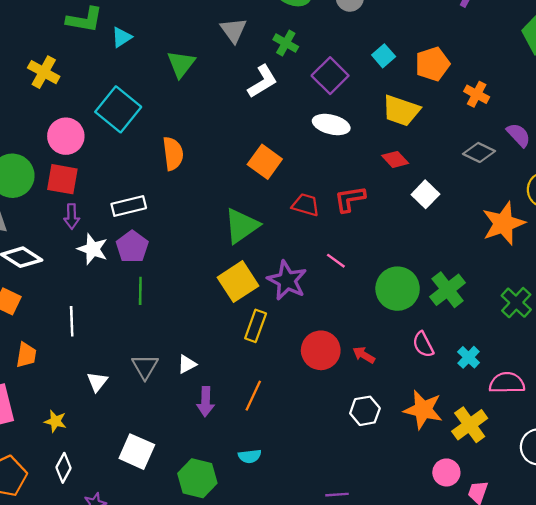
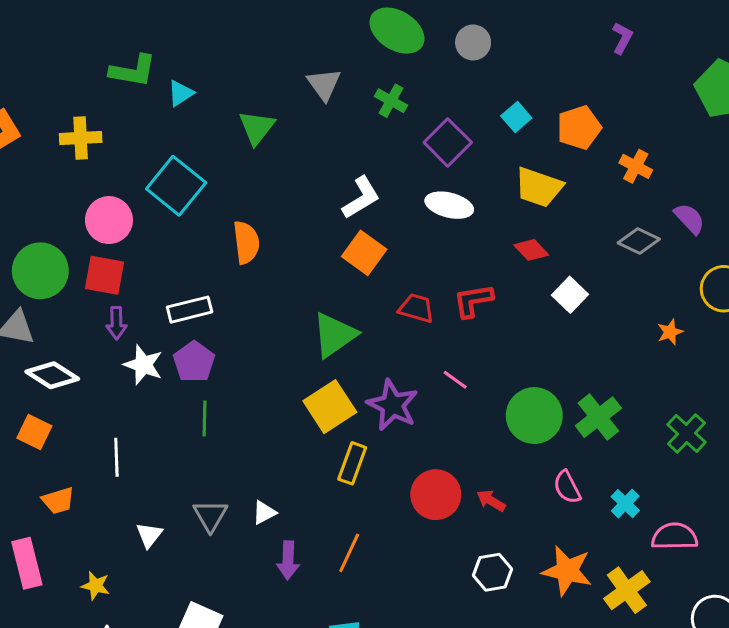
yellow cross: (44, 72) -> (81, 138), turned -32
white L-shape: (263, 81) -> (361, 198), moved
orange star: (503, 223) -> (670, 332), size x0.5
orange trapezoid: (26, 355) -> (58, 501), turned 64

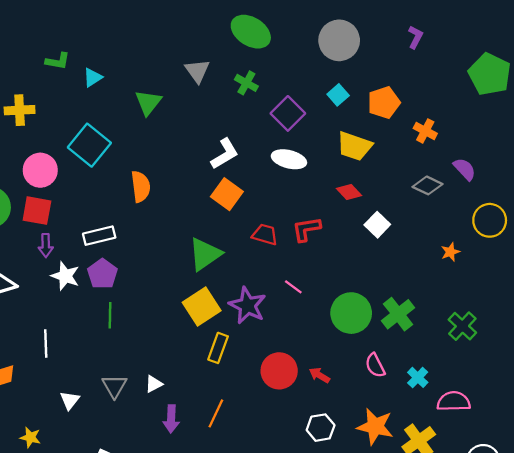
gray circle: (473, 42) -> (339, 40), moved, size x1.6
green L-shape: (133, 71) -> (58, 61), size x0.7

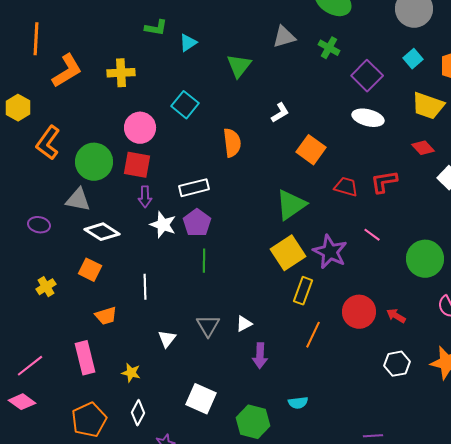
gray triangle: (197, 71) -> (284, 37), turned 50
cyan square: (89, 145) -> (185, 105), size x0.7
white L-shape: (225, 154) -> (280, 113), moved, size x0.7
orange line: (216, 413) -> (313, 335), moved

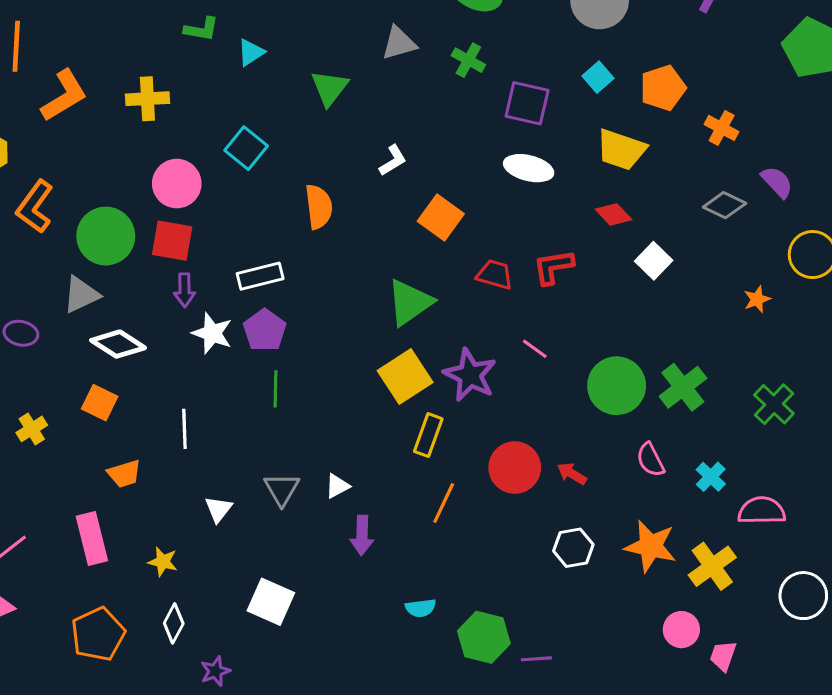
purple square: (367, 76) -> (527, 103), turned -32
gray triangle: (78, 200) -> (81, 295), turned -36
green hexagon: (253, 422) -> (484, 637), moved

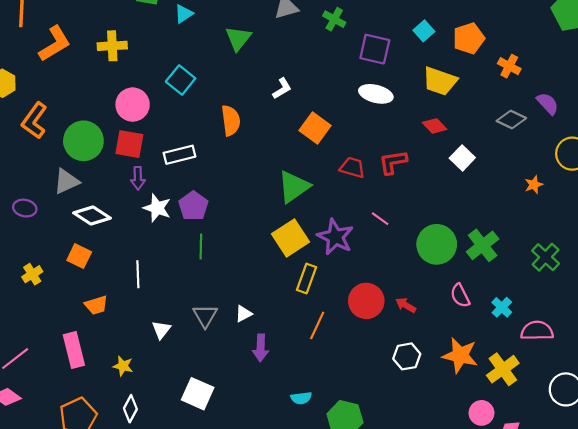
white rectangle: (260, 276) -> (180, 155), moved

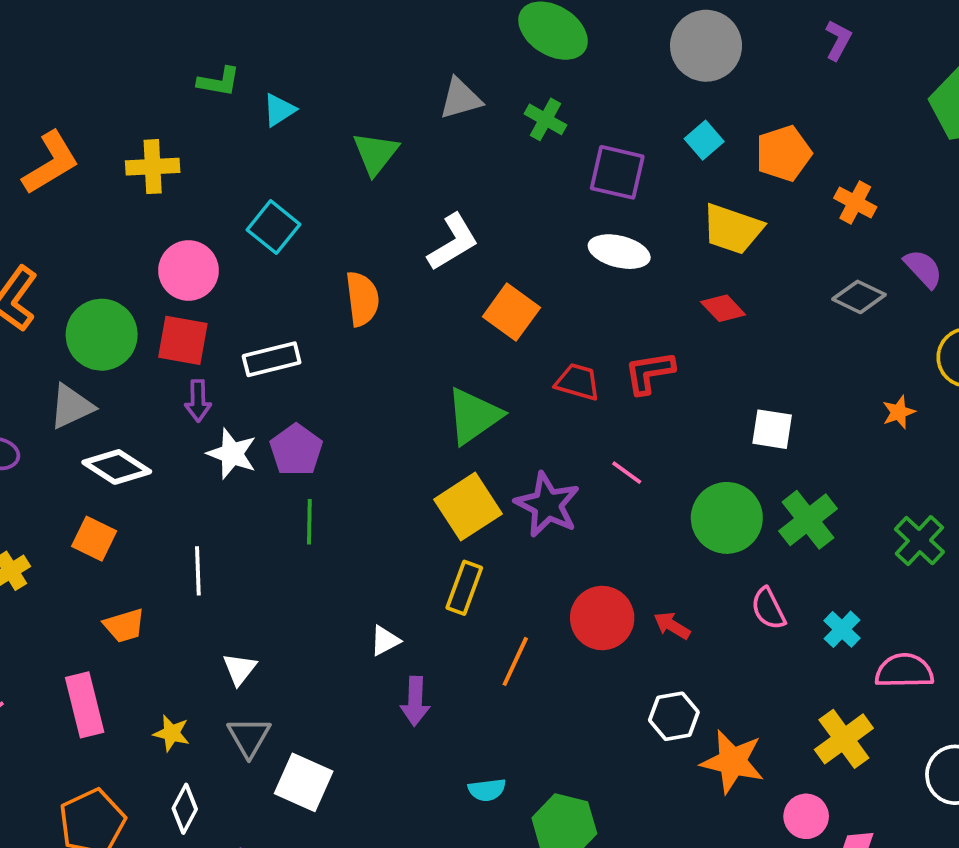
white L-shape: (282, 89) -> (453, 242), size x1.5
white square: (462, 158) -> (772, 429), moved, turned -35
yellow rectangle: (306, 278) -> (464, 588), moved
gray triangle: (205, 316) -> (249, 737), moved
orange star: (460, 355) -> (732, 762), moved

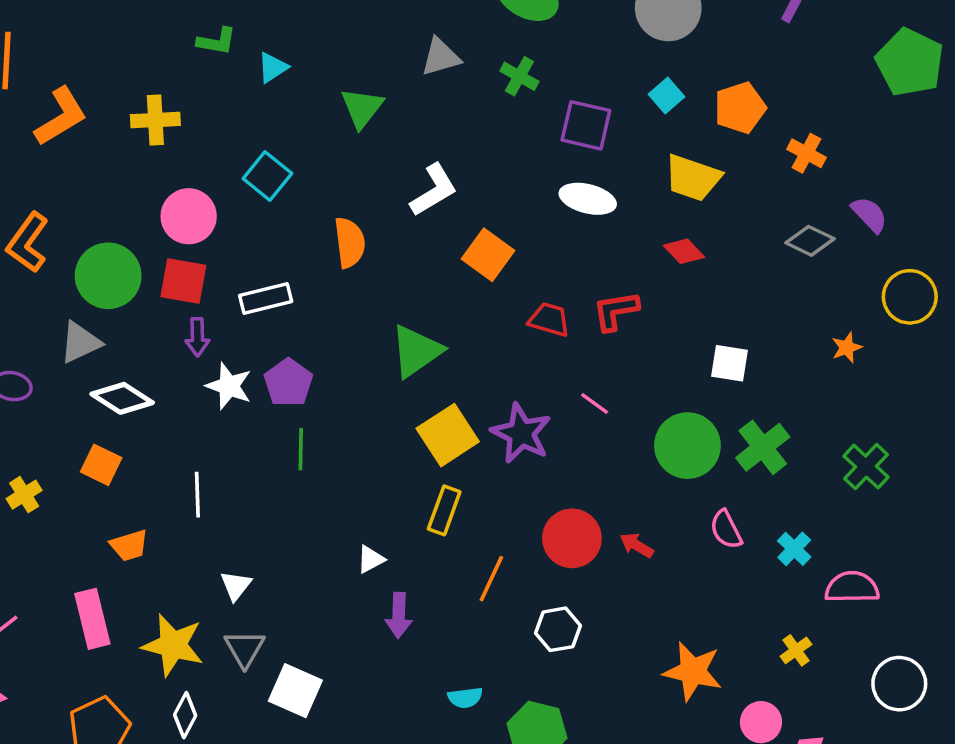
green triangle: (474, 416) -> (416, 351), moved
white hexagon: (674, 716) -> (558, 629), moved
yellow star: (172, 733) -> (173, 645), size x1.8
yellow cross: (844, 739) -> (796, 650), size x0.6

